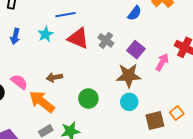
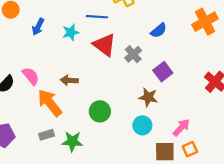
blue semicircle: (135, 13) -> (159, 31), moved
pink arrow: (162, 62) -> (181, 128), moved
brown star: (129, 76) -> (148, 97), size x0.7

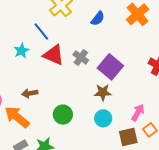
blue line: (97, 17) -> (41, 32), turned 60
blue semicircle: (159, 31) -> (98, 19), moved
purple square: (163, 72) -> (110, 67), size x1.4

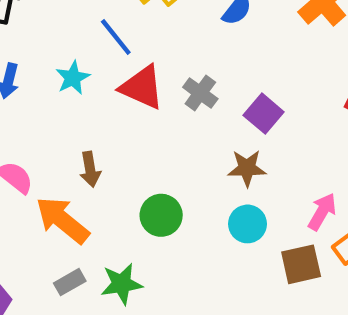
purple square: (110, 67) -> (264, 114), size x0.7
brown arrow: (30, 93) -> (90, 169), turned -91

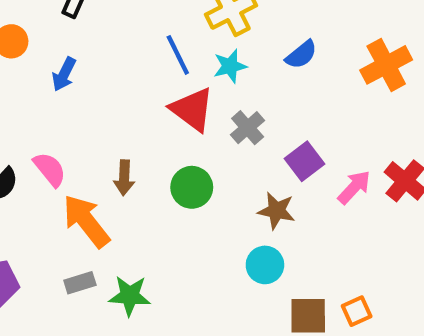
cyan star: (73, 78) -> (230, 66), moved
pink arrow: (322, 212) -> (354, 187), moved
green circle: (161, 215) -> (192, 187), moved

